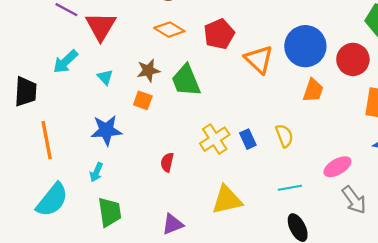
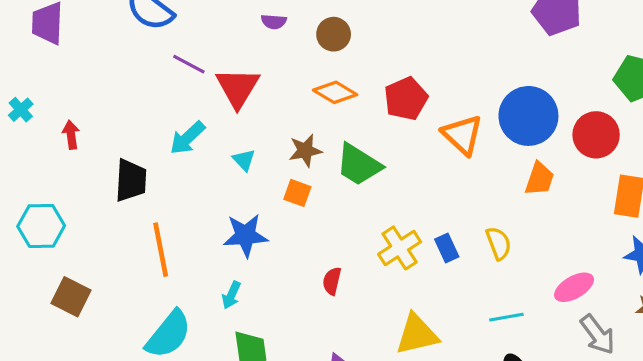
green trapezoid: (186, 80) -> (359, 165), turned -36

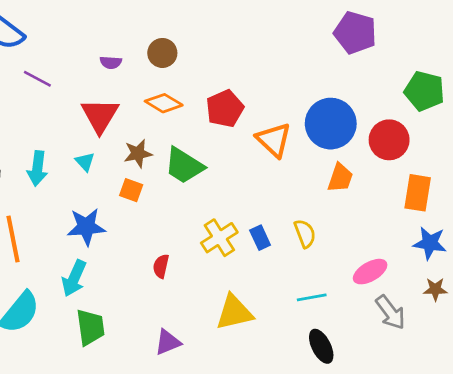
purple semicircle: (274, 22) -> (111, 62), moved
red triangle: (238, 88) -> (100, 115), moved
cyan arrow: (187, 138) -> (37, 168), moved, turned -40
cyan arrow: (231, 295) -> (74, 278), size x1.5

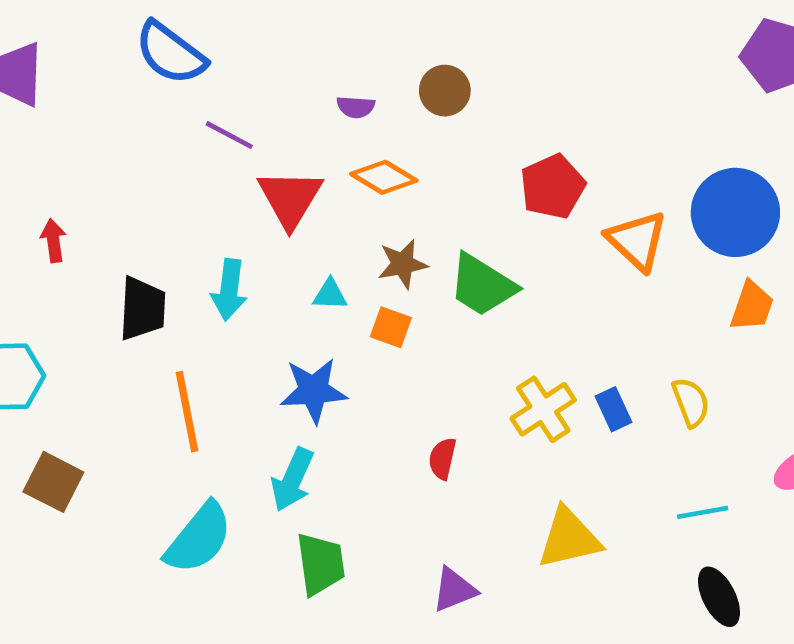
orange diamond: (164, 103) -> (384, 177), moved
red triangle: (100, 115) -> (290, 198), moved
cyan triangle: (85, 162) -> (330, 294), moved, turned -45

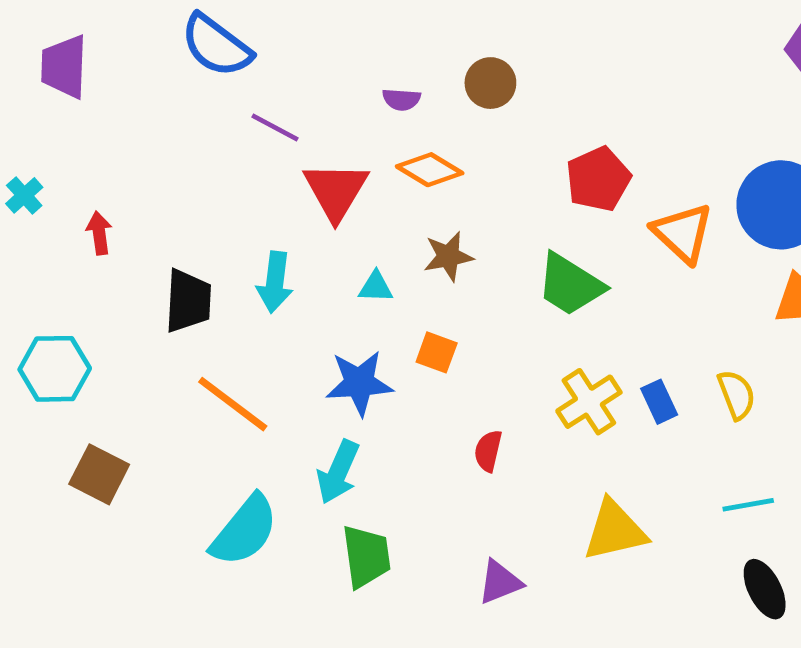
green trapezoid: (482, 285) -> (570, 285), moved
orange square: (391, 327) -> (437, 352), moved
orange line: (187, 412) -> (233, 404), turned -42

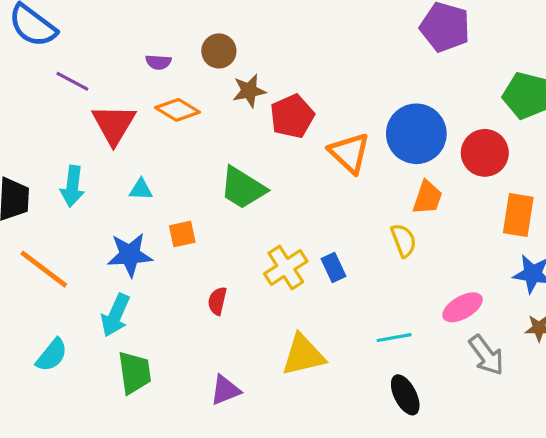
brown star: (448, 256) -> (249, 91), moved
green trapezoid: (570, 285) -> (243, 188), moved
orange square: (437, 352) -> (182, 234), turned -32
yellow semicircle: (737, 395) -> (404, 240), moved
cyan semicircle: (244, 531) -> (52, 355), size x0.7

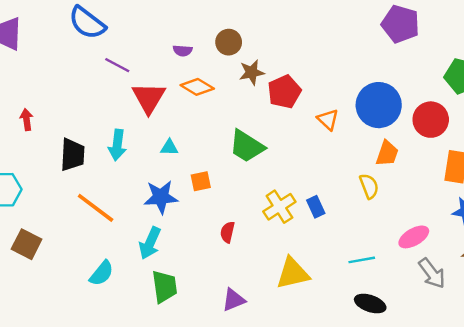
orange triangle: (349, 153) -> (328, 120), size x0.7
black ellipse: (405, 395) -> (370, 304), turned -44

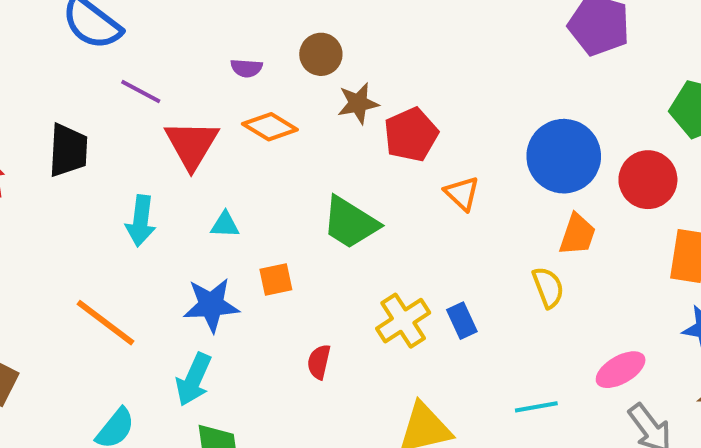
orange triangle: (328, 120) -> (462, 193), moved
black trapezoid: (73, 155) -> (68, 150), moved

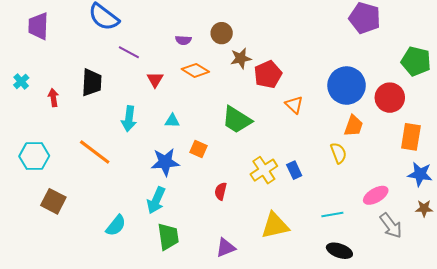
red triangle: (192, 144) -> (155, 79), size x0.6
orange square: (276, 280) -> (198, 149), turned 36
orange line: (105, 323) -> (95, 152), moved

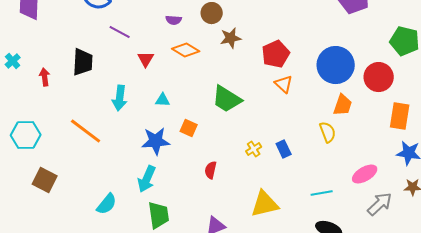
red pentagon: (268, 74) -> (276, 54), moved
yellow cross: (264, 170) -> (254, 149), size x0.6
gray arrow: (391, 226) -> (380, 204), turned -96

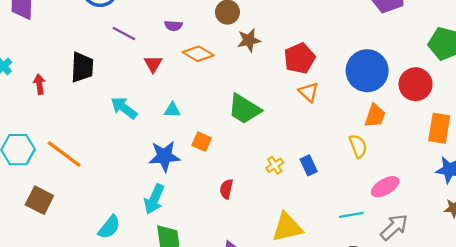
purple semicircle: (174, 20) -> (173, 26), moved
cyan arrow: (120, 98) -> (124, 108), turned 120
orange line: (86, 131) -> (64, 154), moved
pink ellipse: (365, 174) -> (385, 187), moved
gray arrow: (380, 204) -> (394, 227), moved

